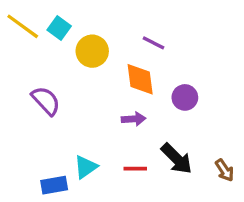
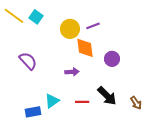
purple line: (153, 43) -> (93, 26), turned -48
yellow circle: (92, 51) -> (70, 29), moved
purple arrow: (134, 119) -> (72, 72), moved

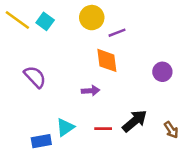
yellow circle: (70, 29) -> (92, 18), moved
purple circle: (112, 59) -> (162, 72), moved
black arrow: (107, 96) -> (135, 121), turned -85

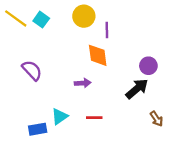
purple line: (117, 33) -> (107, 30), turned -70
black arrow: (135, 121) -> (137, 89), moved

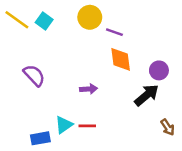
purple line: (107, 30) -> (114, 32), turned -70
orange diamond: (98, 55) -> (121, 59), moved
red line: (94, 118) -> (87, 126), moved

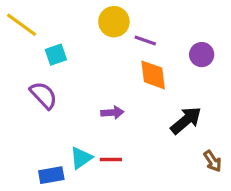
cyan square: (44, 21) -> (56, 55), moved, turned 35
purple circle: (159, 70) -> (202, 55), moved

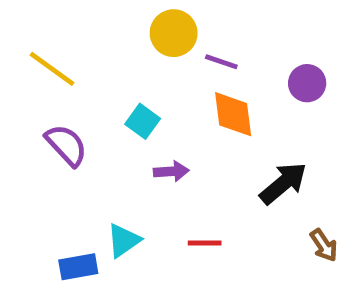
yellow line: (22, 25) -> (52, 69), moved
cyan square: (56, 55) -> (143, 121), moved, turned -35
red line: (111, 159) -> (205, 243), moved

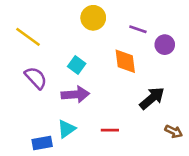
purple line: (221, 62) -> (138, 29), moved
purple arrow: (171, 171) -> (75, 94), moved, size x1.5
brown arrow: (324, 245) -> (174, 131), turned -30

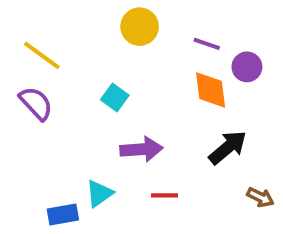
orange diamond: (125, 61) -> (211, 90), moved
purple semicircle: (36, 78) -> (36, 103), moved
purple arrow: (75, 94) -> (142, 149), moved

